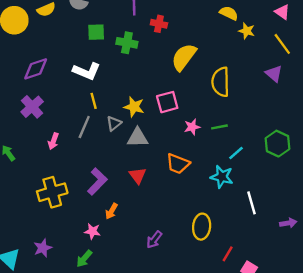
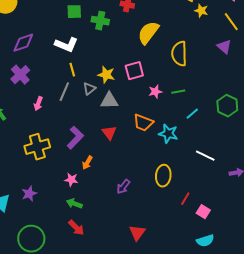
cyan star: (222, 177) -> (168, 134), moved
white line: (251, 203) -> (205, 156), turned -48
green arrow: (84, 259) -> (74, 204), moved, turned 70

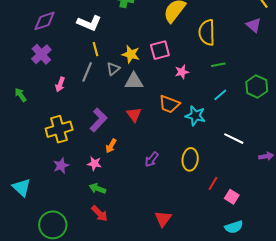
green line: (178, 92) -> (218, 65), moved
purple arrow: (123, 187) -> (152, 159), moved
purple star: (29, 194) -> (61, 166), moved

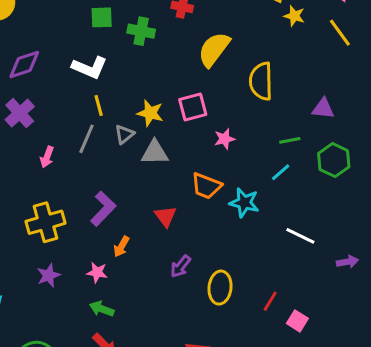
purple triangle: (254, 25) -> (323, 108), moved, turned -35
green line: (218, 65) -> (290, 140), moved
red triangle: (134, 115) -> (165, 216), moved
yellow ellipse: (190, 159) -> (220, 288), moved

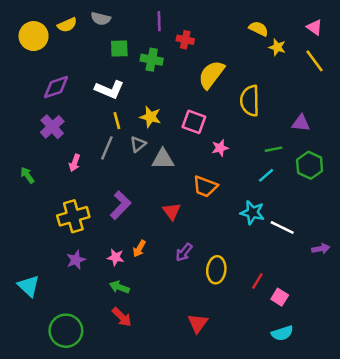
pink square: (193, 107) -> (194, 122), turned 35
yellow star: (150, 113) -> (150, 117), moved
cyan star: (244, 203) -> (252, 213), moved
orange arrow: (121, 247) -> (139, 249), moved

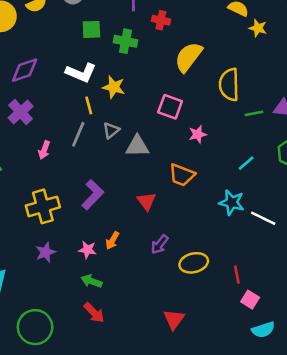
yellow star: (150, 117) -> (114, 87), moved
green line: (274, 149) -> (254, 113), moved
yellow ellipse: (216, 270) -> (194, 263), turned 70
red line: (257, 281) -> (237, 275), turned -42
pink square: (280, 297) -> (250, 300), moved

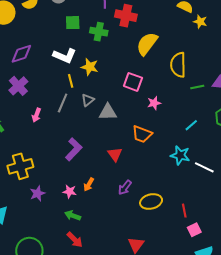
red cross: (161, 20) -> (126, 16), size x1.5
yellow cross: (43, 206) -> (20, 166), moved
pink square: (250, 300) -> (194, 230), turned 32

